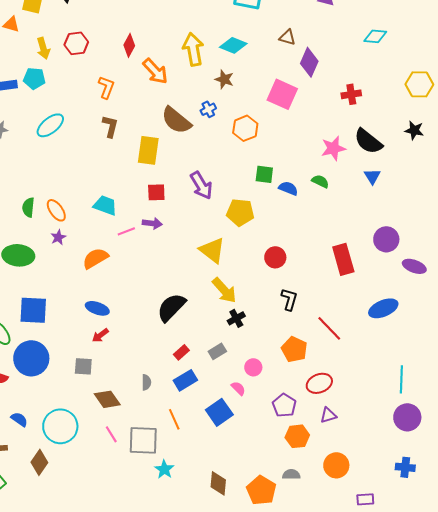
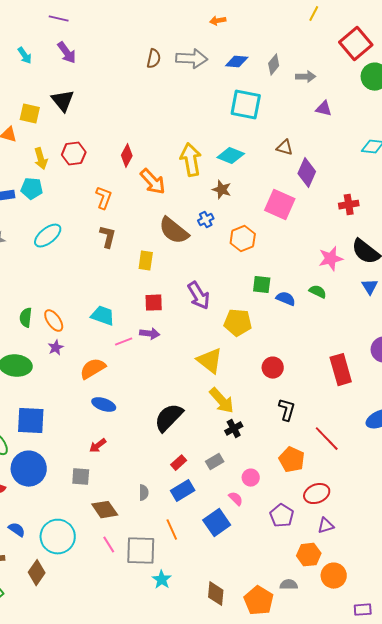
yellow rectangle: (148, 150) -> (146, 261), size x0.7
blue ellipse: (97, 308) -> (104, 405), moved
orange hexagon: (297, 436) -> (309, 555), moved

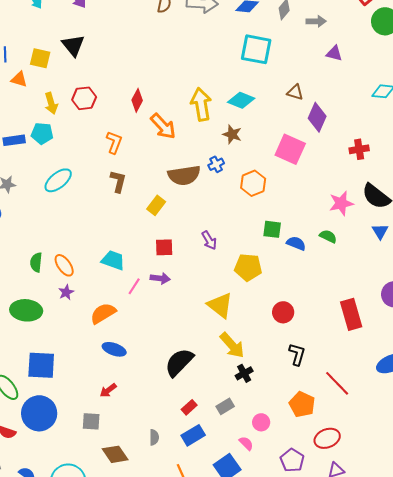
brown semicircle: (174, 231) -> (184, 175), turned -48
yellow rectangle: (146, 261) -> (156, 205), turned 30
purple arrow: (199, 296) -> (209, 240), size x0.7
pink line: (124, 342) -> (134, 286), turned -36

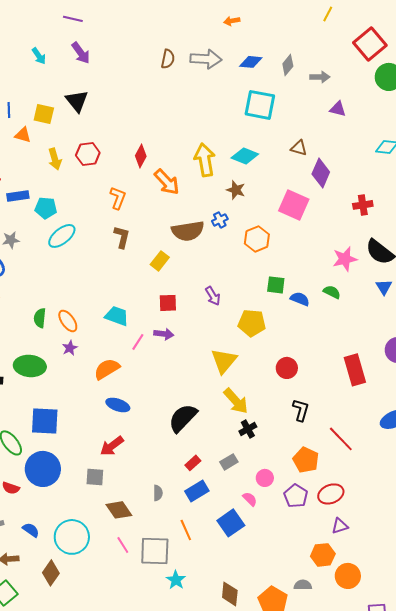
cyan pentagon: (42, 133) -> (46, 208), moved
yellow triangle: (220, 305) -> (224, 361), turned 32
red arrow: (108, 390) -> (112, 446), size x1.4
purple pentagon: (292, 460) -> (296, 496), moved

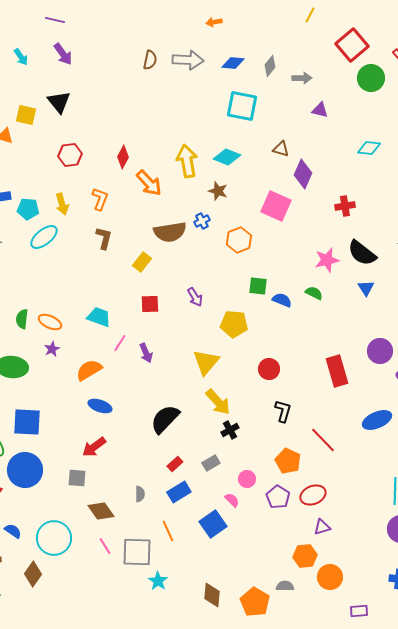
yellow arrow: (55, 159) -> (62, 204), moved
orange ellipse: (68, 321) -> (50, 322), turned -30
purple arrow: (164, 334) -> (146, 353), moved, turned 60

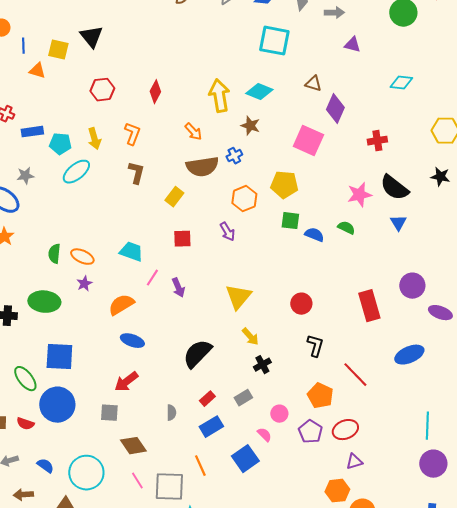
orange arrow: (149, 183) -> (193, 132), moved, size x0.7
orange hexagon: (239, 240) -> (244, 199), moved
yellow pentagon: (234, 324) -> (284, 185), moved
yellow arrow: (218, 402) -> (250, 337), size x0.7
gray semicircle: (140, 494) -> (171, 413), moved

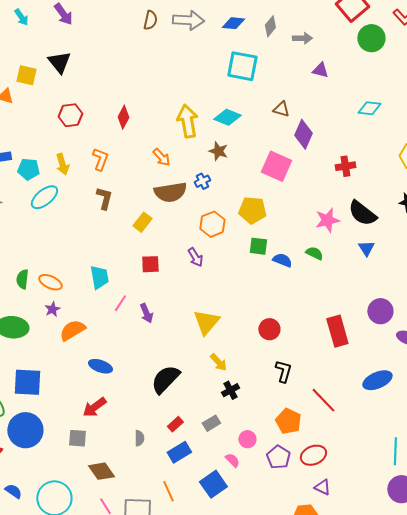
cyan trapezoid: (131, 252) -> (99, 277), turned 60
orange semicircle: (121, 305) -> (72, 330), moved
purple triangle: (354, 462) -> (322, 487), turned 42

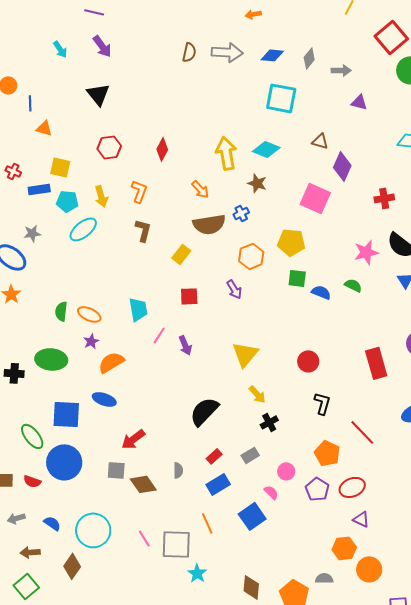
yellow square: (26, 75) -> (60, 167), moved
blue ellipse: (100, 366) -> (104, 399), moved
brown diamond: (101, 471) -> (143, 484), moved

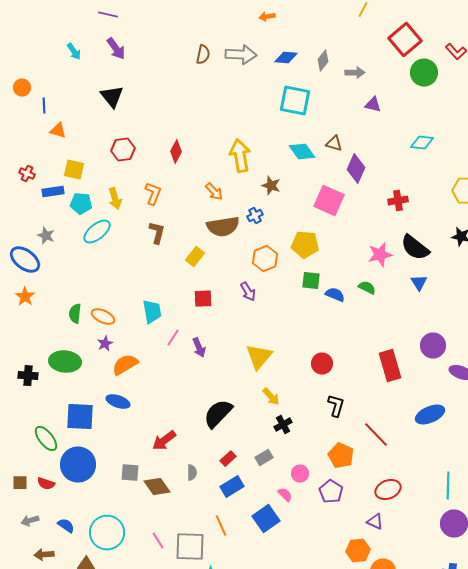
cyan diamond: (266, 149) -> (302, 152), moved, turned 32
gray star: (32, 233) -> (46, 236), turned 30
red arrow: (133, 439) -> (164, 441), moved
red ellipse: (352, 487) -> (388, 490), moved

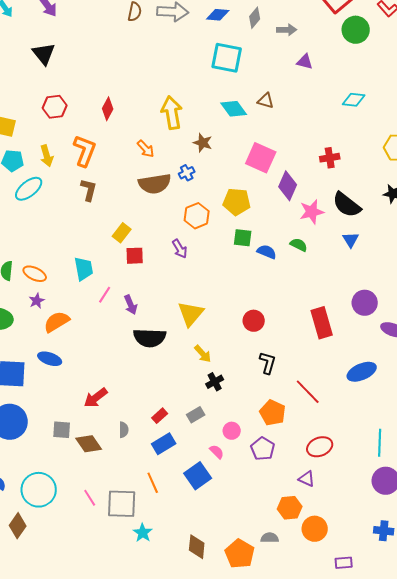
purple diamond: (356, 169) -> (288, 186), moved
orange L-shape: (153, 194) -> (85, 151), size x1.4
yellow rectangle: (195, 257) -> (122, 233), moved
black semicircle: (218, 414) -> (150, 338), moved, turned -132

